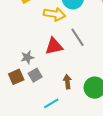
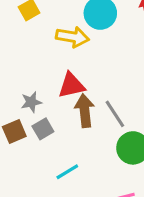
gray line: (78, 37) -> (115, 114), moved
brown arrow: (67, 82) -> (85, 111), moved, size x1.5

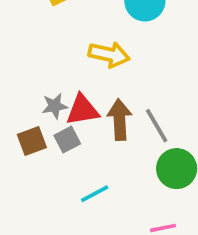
yellow arrow: (73, 37) -> (109, 54), moved
red triangle: (71, 85) -> (82, 110), moved

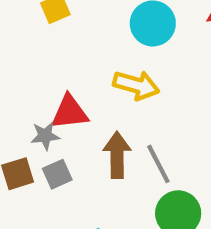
yellow arrow: (109, 54) -> (136, 85), moved
red triangle: (82, 110) -> (70, 112), moved

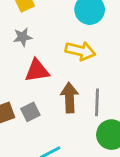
gray star: (45, 136) -> (23, 37), moved
gray line: (158, 164) -> (97, 102), turned 32

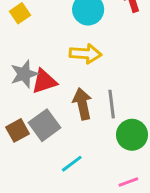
gray star: (23, 37) -> (24, 74), moved, size x1.4
gray square: (30, 112) -> (44, 125), size x1.5

